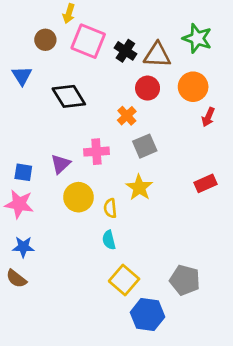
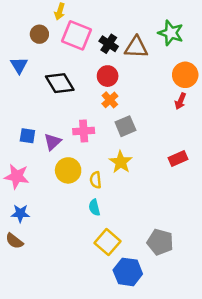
orange circle: (193, 87) -> (185, 75), moved
red circle: (148, 88) -> (108, 76), moved
blue square: (23, 172) -> (27, 136), moved

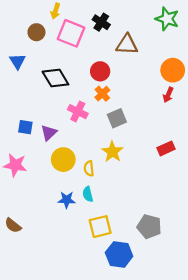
green star: (171, 33) -> (167, 19), moved
black cross: (109, 44) -> (101, 22), moved
pink cross: (84, 131) -> (78, 112), moved, turned 30
blue star: (20, 213) -> (67, 200), moved
yellow square: (108, 242) -> (100, 227), turned 35

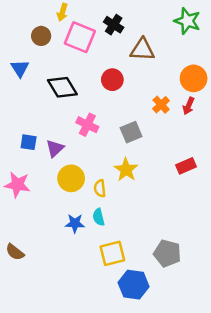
orange cross: (102, 94) -> (161, 105), moved

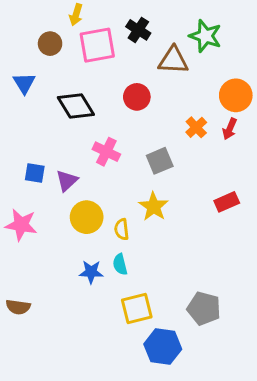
green star: (187, 21) -> (205, 36), moved
pink square: (80, 37) -> (97, 45), turned -32
brown semicircle: (15, 252) -> (18, 307), turned -30

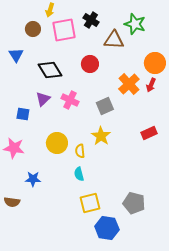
orange cross: (196, 127) -> (129, 84), size x1.5
purple triangle: (67, 181) -> (43, 99), moved
blue star: (91, 272) -> (33, 179), moved

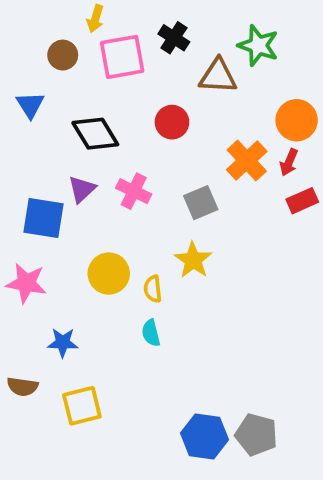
blue square: (23, 114) -> (44, 218), size x1.6
red rectangle: (149, 133) -> (302, 201), moved
yellow square: (90, 203) -> (82, 406), moved
gray pentagon: (134, 203) -> (256, 435), moved

